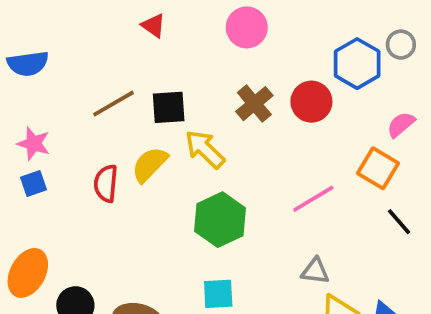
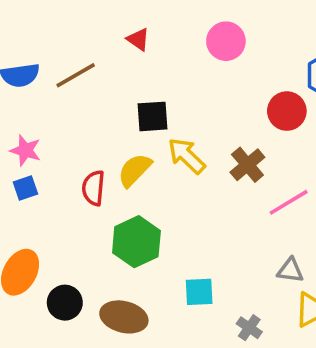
brown line: (113, 104) -> (76, 75), moved
brown cross: (254, 104) -> (247, 165), moved
green hexagon: (220, 220) -> (136, 242), moved

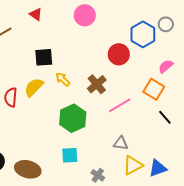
yellow arrow: (187, 156) -> (63, 79), size x0.7
green hexagon: (136, 242) -> (73, 118), moved

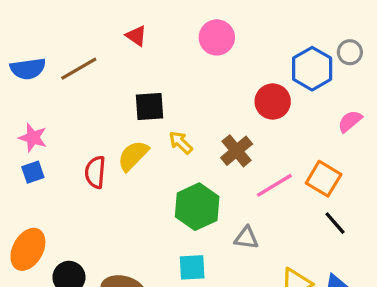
orange square: (154, 89) -> (324, 179), moved
black line: (165, 117) -> (335, 223), moved
gray triangle: (121, 143) -> (246, 238), moved

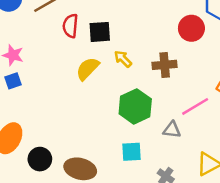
brown cross: (237, 151) -> (165, 65), turned 35
red semicircle: (95, 172) -> (70, 26), moved
pink line: (274, 185) -> (195, 106), moved

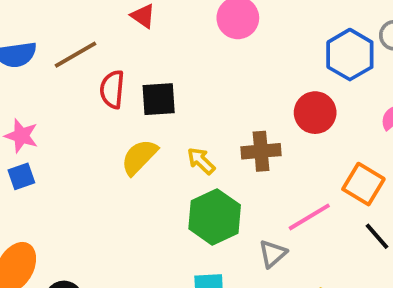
red circle: (191, 28) -> (315, 113), moved
yellow arrow: (123, 59) -> (201, 161), moved
gray triangle: (172, 130) -> (273, 254), turned -48

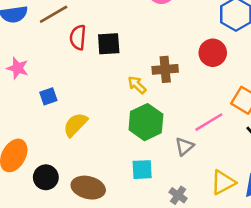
brown cross: (261, 151) -> (165, 69), moved
yellow semicircle: (139, 157) -> (75, 125), moved
blue square: (21, 176) -> (48, 96), moved

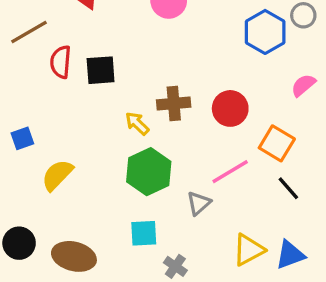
red circle: (213, 53) -> (230, 108), moved
gray cross: (178, 195) -> (175, 266), moved

